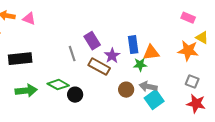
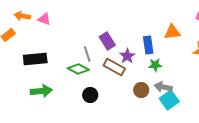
orange triangle: (151, 53) -> (172, 32), moved
green diamond: (58, 85) -> (78, 69), moved

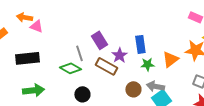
orange arrow: (22, 16) -> (24, 17), moved
pink triangle: (44, 19) -> (36, 26), moved
orange triangle: (172, 32) -> (170, 59), moved, turned -30

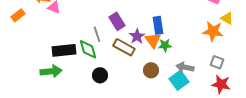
black rectangle: (27, 58) -> (64, 50), moved
orange triangle: (170, 59) -> (153, 40), moved, turned -30
green diamond: (70, 68) -> (88, 49), turned 45
gray arrow: (155, 86) -> (185, 67), moved

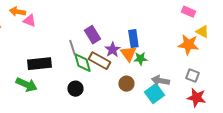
green diamond: (88, 49) -> (82, 63), moved
green arrow: (51, 71) -> (26, 85), turned 30

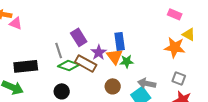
green diamond: (82, 63) -> (69, 65), turned -55

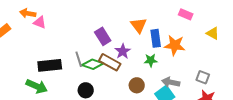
pink rectangle: (175, 14) -> (186, 14), moved
blue rectangle: (120, 41) -> (156, 38), moved
orange star: (175, 47) -> (175, 45), moved
gray line: (59, 50) -> (79, 59), moved
orange triangle: (115, 56) -> (139, 25), moved

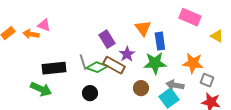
orange arrow: (28, 13) -> (31, 34), moved
pink rectangle: (186, 14) -> (190, 17), size x1.5
orange star: (175, 45) -> (193, 63), moved
green star: (151, 60) -> (155, 63), size x1.6

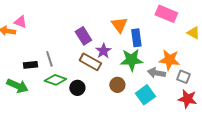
gray line: (83, 62) -> (49, 59), moved
green diamond: (97, 67) -> (55, 80), moved
black rectangle: (54, 68) -> (30, 65), size x0.6
gray arrow: (175, 85) -> (156, 73), moved
black circle: (90, 93) -> (77, 88), moved

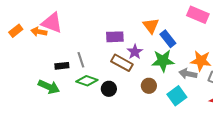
pink triangle: (20, 22) -> (52, 23), size x1.6
purple rectangle: (83, 36) -> (115, 37), turned -60
blue rectangle: (136, 38) -> (168, 39), turned -30

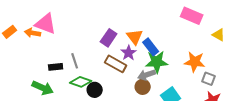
orange triangle: (151, 26) -> (135, 37), moved
purple rectangle: (115, 37) -> (109, 38), turned -54
blue rectangle: (168, 39) -> (151, 47), moved
gray arrow: (188, 74) -> (147, 75), moved, turned -30
black circle: (109, 89) -> (95, 90), moved

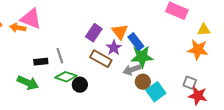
yellow triangle: (219, 35) -> (204, 30), turned -32
orange star: (195, 62) -> (198, 50), moved
gray square: (209, 79) -> (190, 83), moved
brown circle: (143, 87) -> (143, 82), moved

